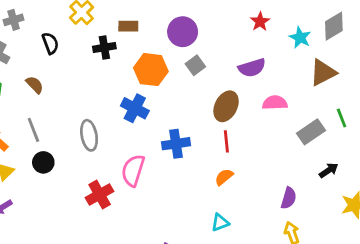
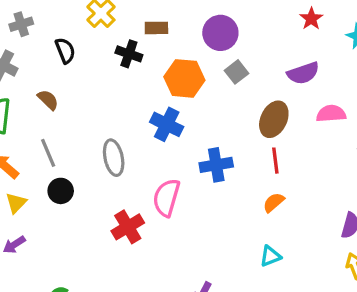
black cross: (104, 47) -> (129, 54), turned 30

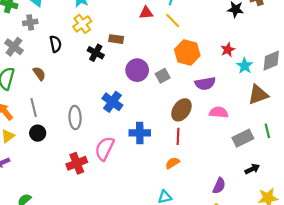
red star: (311, 19) -> (228, 50), moved
purple circle: (220, 33) -> (137, 70), moved
orange hexagon: (184, 78) -> (187, 52), moved

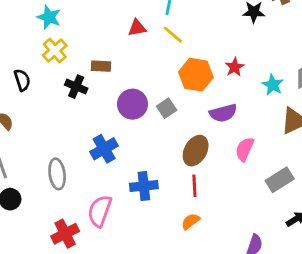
red star: (228, 50) -> (235, 67), moved
blue cross: (112, 102) -> (104, 149), turned 30
pink semicircle: (219, 112) -> (245, 149), turned -66

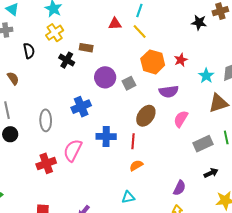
red line: (194, 186) -> (133, 141), moved

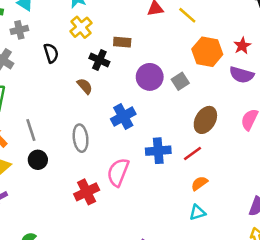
brown semicircle: (13, 78) -> (85, 86), moved
purple semicircle: (169, 91) -> (242, 75), moved, turned 30
red line: (133, 141) -> (192, 154), turned 56
cyan triangle: (128, 197) -> (198, 212), moved

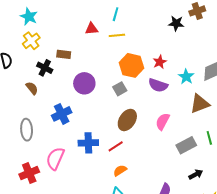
yellow line: (187, 15) -> (117, 35), turned -49
gray square: (180, 81) -> (120, 89), moved

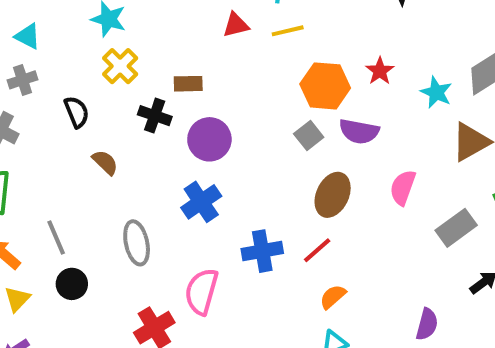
purple circle: (84, 83) -> (209, 139), moved
purple semicircle: (158, 85) -> (359, 131), moved
brown semicircle: (32, 88) -> (105, 162), moved

